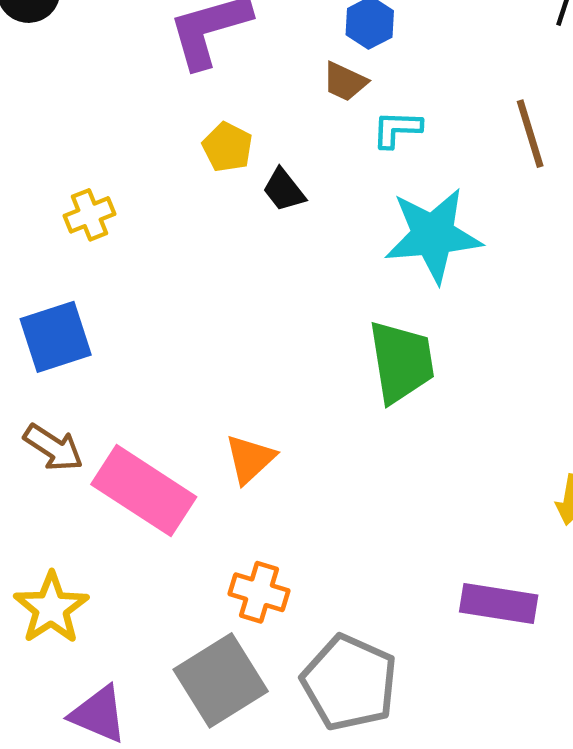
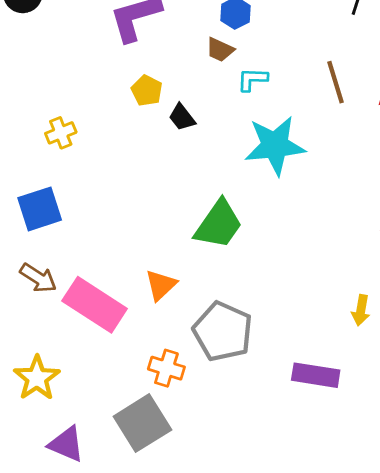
green trapezoid: (401, 362) -> (219, 224), moved, turned 44
gray pentagon: (349, 683) -> (223, 331), moved

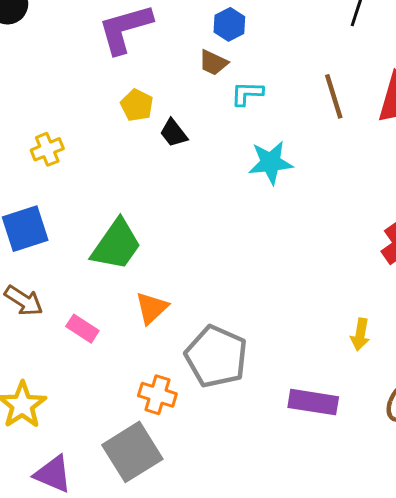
cyan star: (275, 146) -> (271, 163), size x0.7
green trapezoid: (219, 224) -> (116, 245), moved
pink rectangle: (95, 305) -> (82, 329), size x0.5

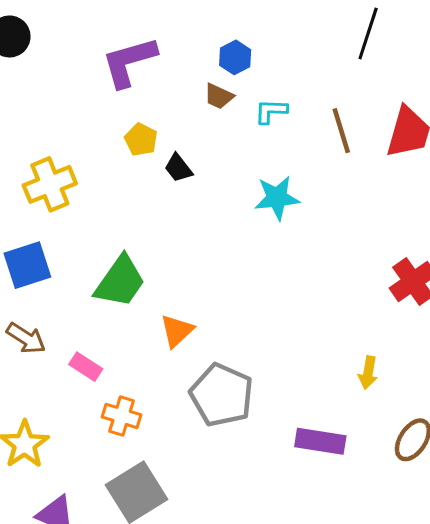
cyan L-shape: (247, 93) -> (271, 111), moved
yellow cross: (47, 149) -> (50, 184), size x1.6
orange triangle: (152, 308) -> (177, 331), moved
orange cross: (157, 395) -> (122, 416), moved

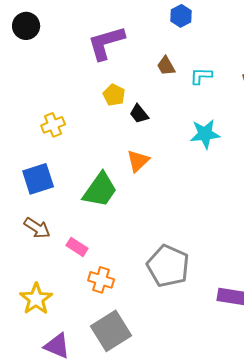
blue hexagon: (235, 57) -> (181, 16), moved
brown trapezoid: (219, 96) -> (166, 66), turned 35
yellow cross: (50, 184) -> (53, 125), size x0.7
orange triangle: (177, 331) -> (138, 161), moved

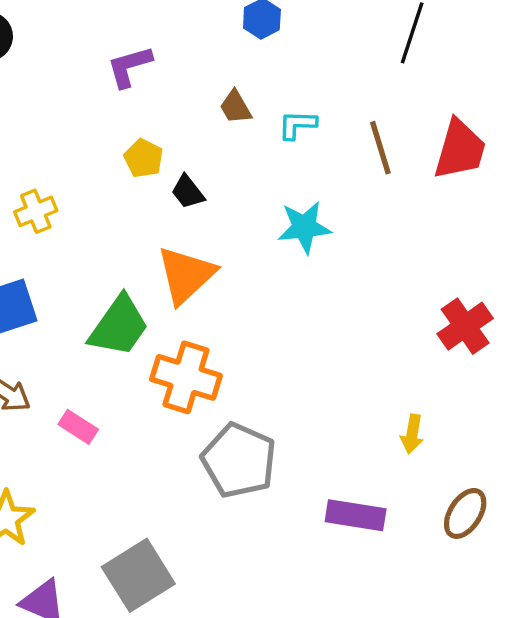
purple L-shape: (106, 43) -> (129, 66), size x0.7
orange triangle: (138, 161) -> (186, 275), size x1.5
orange cross: (101, 280) -> (186, 377), moved, size x1.5

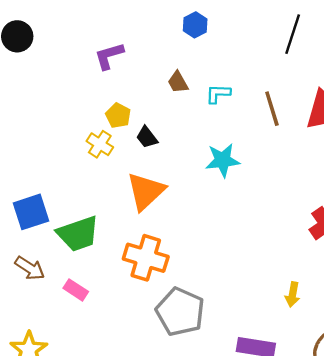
yellow cross: (36, 211) -> (100, 144), moved, turned -35
green trapezoid: (119, 326) -> (78, 234), moved, turned 36

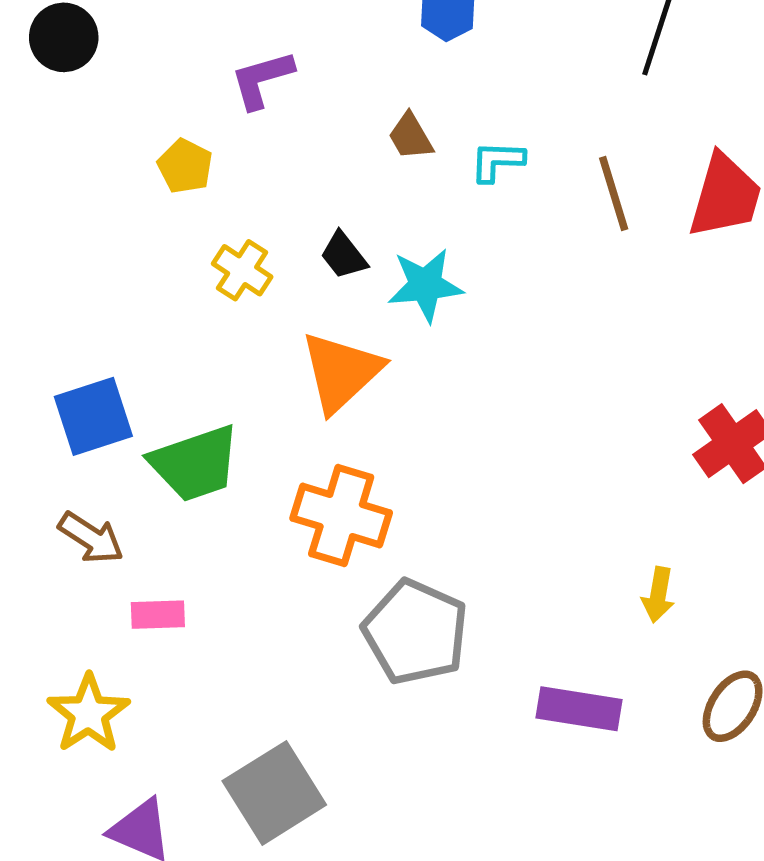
yellow pentagon: (118, 116) -> (185, 166), moved
cyan star: (223, 160) -> (425, 285), moved
pink rectangle: (76, 290) -> (158, 615), moved, turned -35

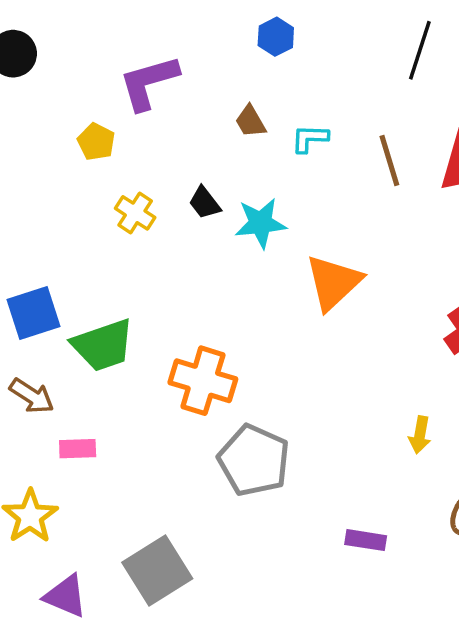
purple L-shape: (262, 79) -> (149, 82), size x1.4
orange triangle: (341, 372) -> (333, 282), moved
purple rectangle: (579, 709) -> (366, 540), moved, size x0.7

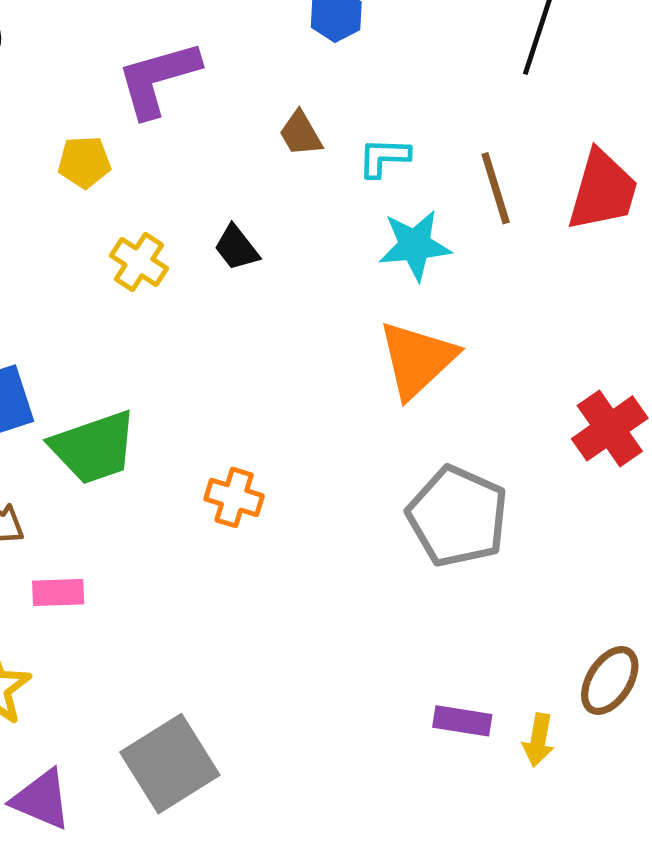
yellow pentagon: (96, 142) -> (84, 162), turned -30
cyan star: (261, 223) -> (415, 245), moved
orange cross: (203, 381) -> (234, 497), size x0.6
yellow arrow: (420, 435) -> (538, 740), moved
gray pentagon: (254, 460) -> (458, 516), moved

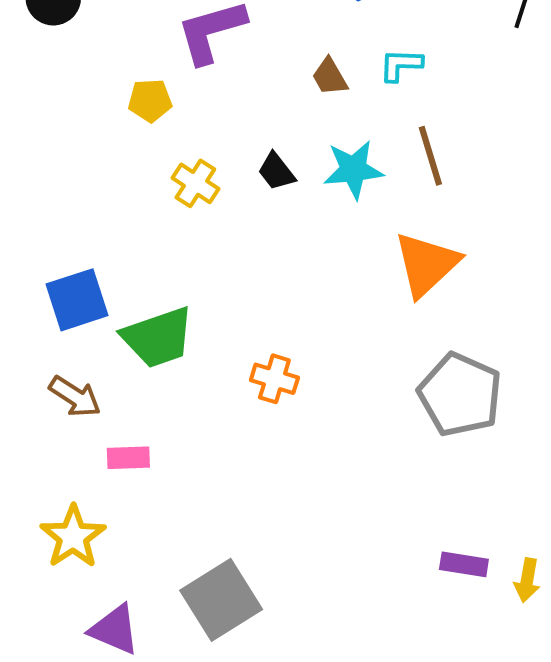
cyan L-shape: (384, 157) -> (401, 65), moved
brown line: (496, 188) -> (430, 156), moved
cyan star: (415, 245) -> (353, 170), moved

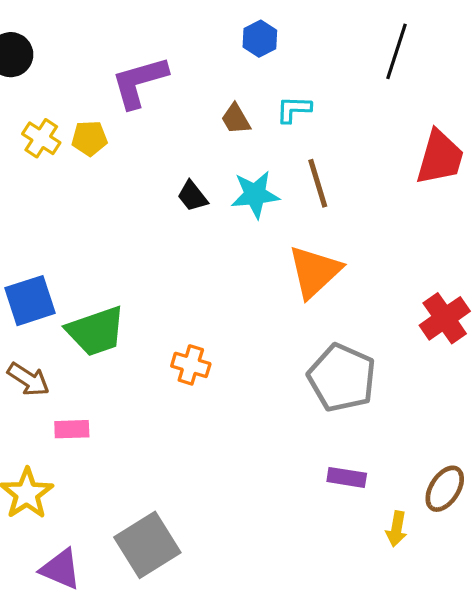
yellow cross: (195, 183) -> (41, 138), moved
purple rectangle: (464, 564) -> (347, 477), moved

